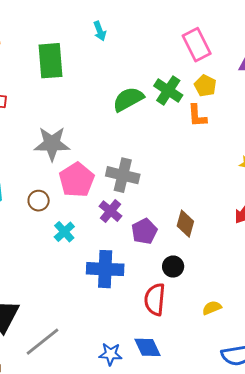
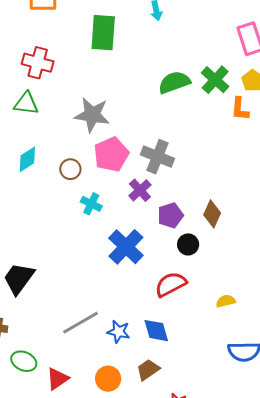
cyan cross: (64, 232) -> (91, 204), turned -30
black circle: (173, 267) -> (188, 244), moved
blue cross: (105, 269) -> (126, 247), turned 33
red semicircle: (155, 299) -> (171, 284), turned 48
gray line: (43, 342) -> (81, 323), moved

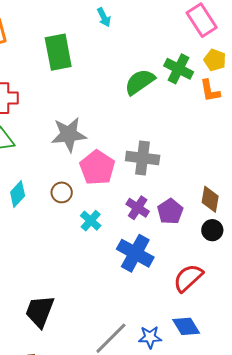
purple cross: (140, 190) -> (138, 208), moved
cyan cross: (91, 204) -> (91, 221), turned 30
black circle: (188, 244) -> (212, 230), moved

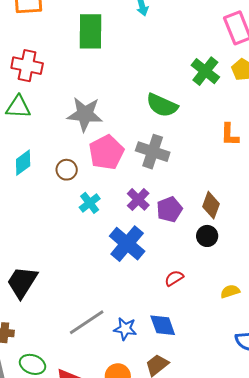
green semicircle: (140, 82) -> (162, 105), moved, turned -132
orange L-shape: (210, 91) -> (230, 135), moved
red semicircle: (188, 278) -> (174, 278), size x0.6

